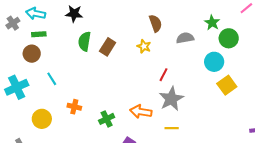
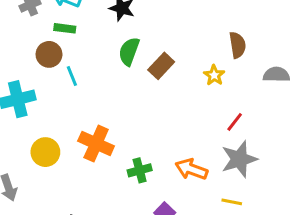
cyan line: (52, 79) -> (72, 76), moved
orange cross: (74, 107) -> (96, 144), size x1.6

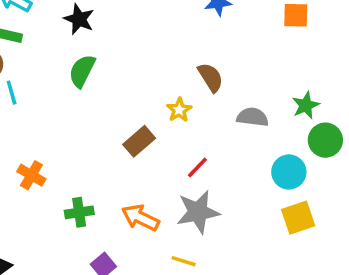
brown semicircle: (237, 45) -> (211, 77), turned -30
brown rectangle: (161, 66) -> (139, 141), moved
orange cross: (96, 144) -> (31, 175), size x0.7

